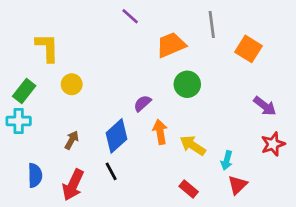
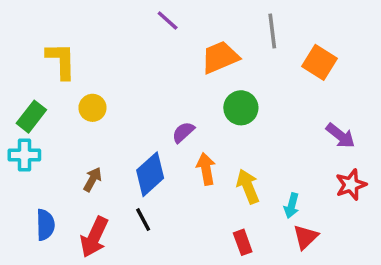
yellow arrow: (193, 145) -> (248, 186), turned 35
red rectangle: (189, 189) -> (243, 242), turned 30

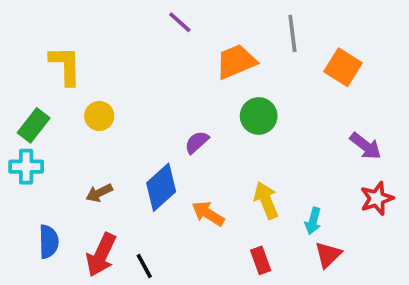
orange arrow: (206, 169) -> (208, 214), moved, turned -48
brown arrow: (92, 179) -> (99, 193), turned -145
black line: (143, 220) -> (144, 266), moved

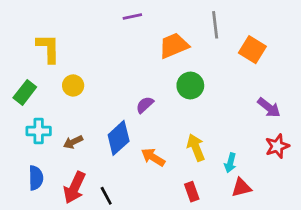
purple line: (180, 22) -> (132, 17), turned -54
cyan cross: (26, 167) -> (39, 131), moved
red triangle: (328, 255) -> (241, 188), turned 30

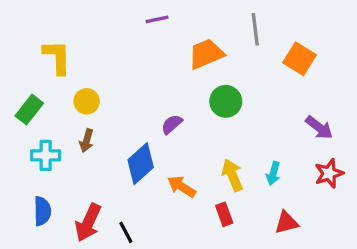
brown arrow: (73, 142) -> (87, 141), moved, turned -48
cyan arrow: (230, 163) -> (273, 173), moved
red rectangle: (192, 192) -> (224, 214), moved

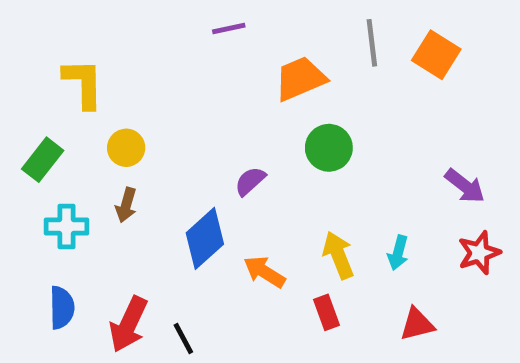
orange square: (299, 59) -> (436, 55), moved

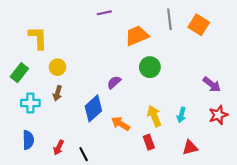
red arrow: (129, 324) -> (59, 148), size x0.6

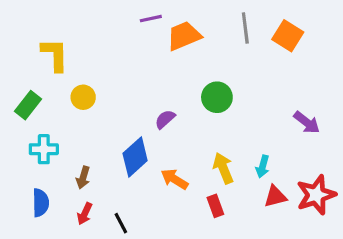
orange trapezoid: (137, 36) -> (184, 36), moved
brown arrow: (58, 93) -> (83, 178), moved
red star: (218, 115) -> (316, 195), moved, size x1.4
red triangle: (190, 148) -> (275, 196), moved

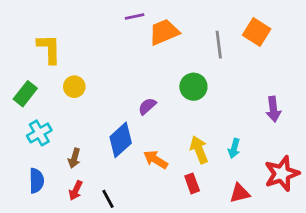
gray line: (245, 28) -> (219, 45), moved
purple arrow: (307, 122) -> (273, 109), turned 45
cyan cross: (44, 149) -> (39, 133), turned -30
red triangle: (275, 196) -> (240, 193), moved

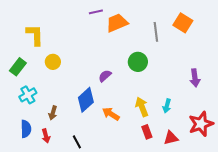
red rectangle: (192, 183) -> (147, 132), moved
red arrow: (76, 190) -> (46, 136), moved, turned -40

